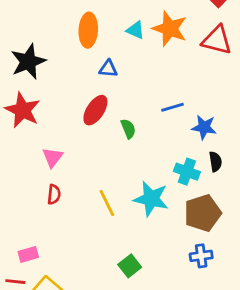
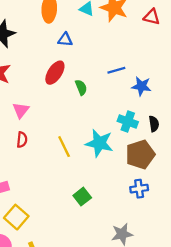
red triangle: (217, 40) -> (152, 17), size x0.7
black semicircle: (215, 162) -> (154, 124), moved

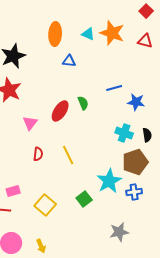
red ellipse: (55, 73) -> (60, 111), moved
red semicircle: (22, 140) -> (38, 154), moved
cyan star: (99, 143) -> (109, 181), moved, turned 30
yellow square: (16, 217) -> (45, 205), moved

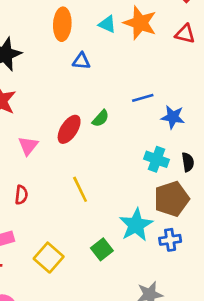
green semicircle: (83, 103) -> (100, 118), turned 64
red semicircle: (38, 154) -> (21, 195), moved

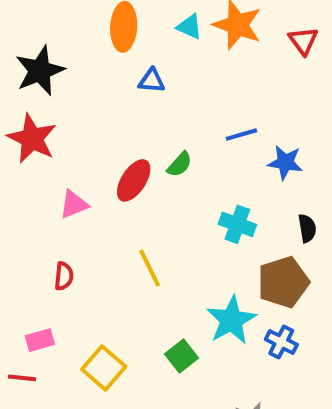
red triangle: (185, 34) -> (303, 41), turned 40
pink triangle: (28, 146) -> (74, 204), turned 30
cyan cross: (156, 159) -> (237, 224), moved
blue cross: (170, 240) -> (281, 342), turned 35

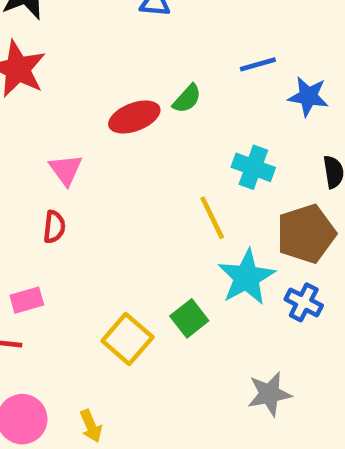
red ellipse: (134, 180) -> (134, 117), turned 36
pink triangle: (74, 204) -> (66, 170), moved, turned -44
yellow line: (150, 268) -> (212, 218), moved
yellow square: (104, 368) -> (127, 339), moved

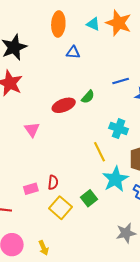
red semicircle: (54, 227) -> (53, 182), moved
pink rectangle: (27, 300) -> (31, 189), moved

